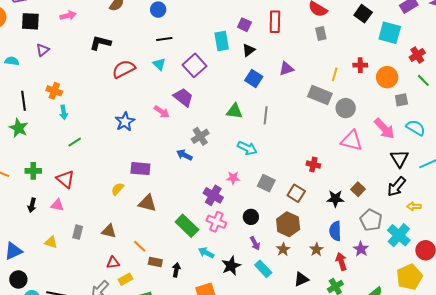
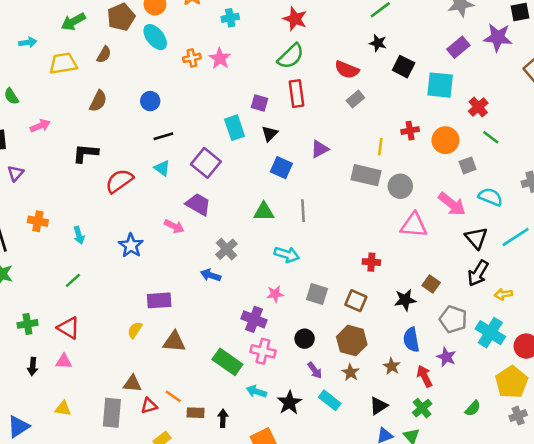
gray rectangle: (321, 33) -> (355, 99), turned 72
cyan arrow: (64, 112) -> (79, 235), moved
gray rectangle: (78, 232) -> (112, 413), moved, size x1.6
red triangle: (113, 263) -> (149, 406), moved

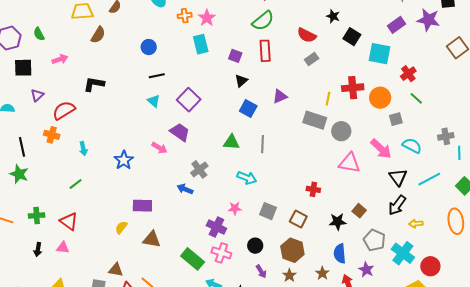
brown semicircle: (98, 101) -> (98, 35), moved
cyan rectangle: (235, 128) -> (201, 44), moved
red cross: (410, 131) -> (353, 88), size x1.5
red semicircle: (119, 181) -> (64, 110), moved

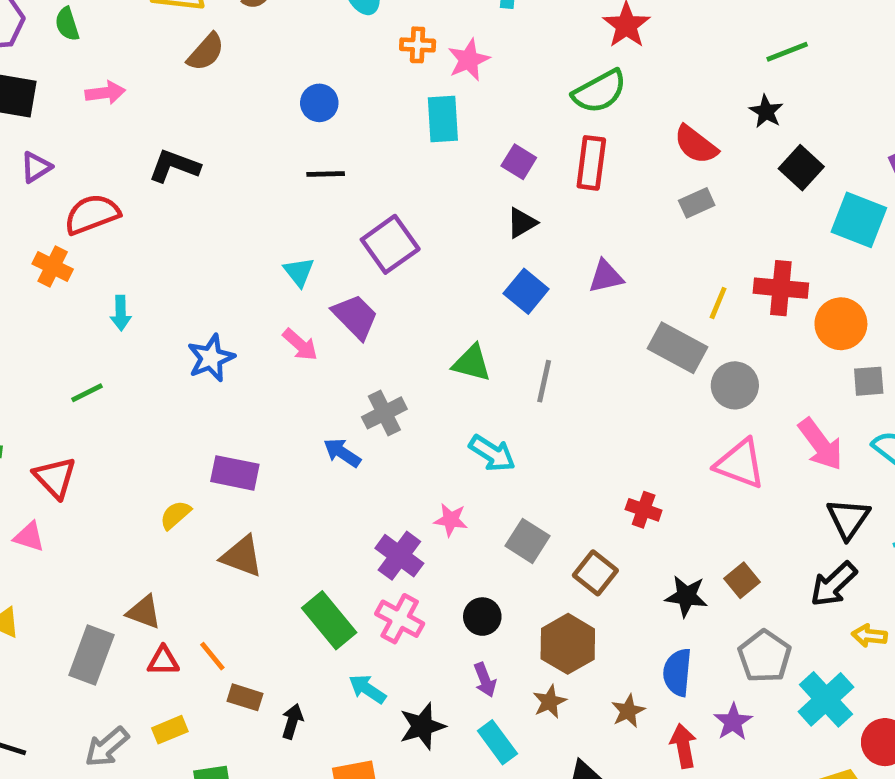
cyan triangle: (154, 101) -> (299, 272), moved

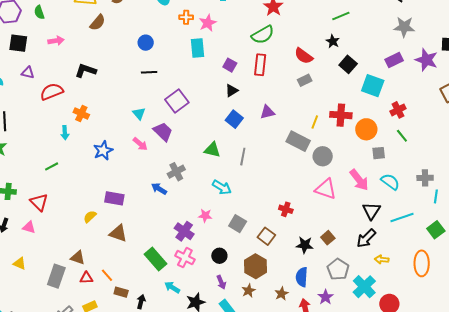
purple triangle: (36, 167) -> (28, 73), turned 48
orange cross: (53, 266) -> (81, 113), moved

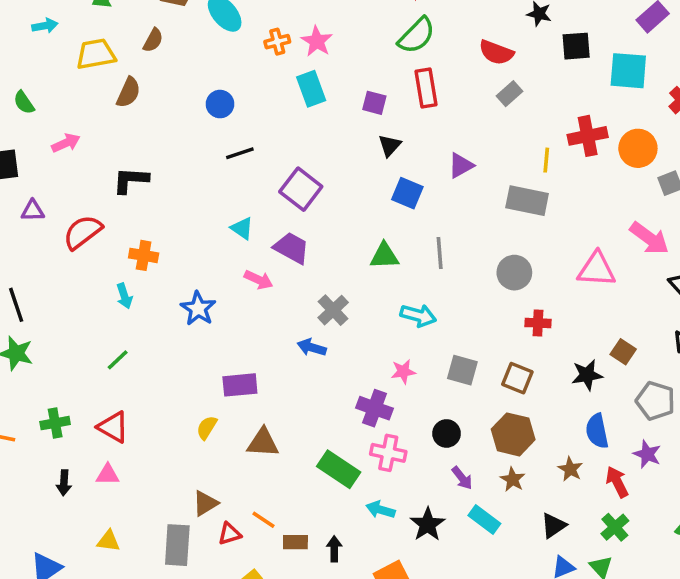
black square: (348, 64) -> (576, 46), turned -30
gray circle: (323, 156) -> (514, 273), moved
brown triangle: (78, 258) -> (205, 503), turned -35

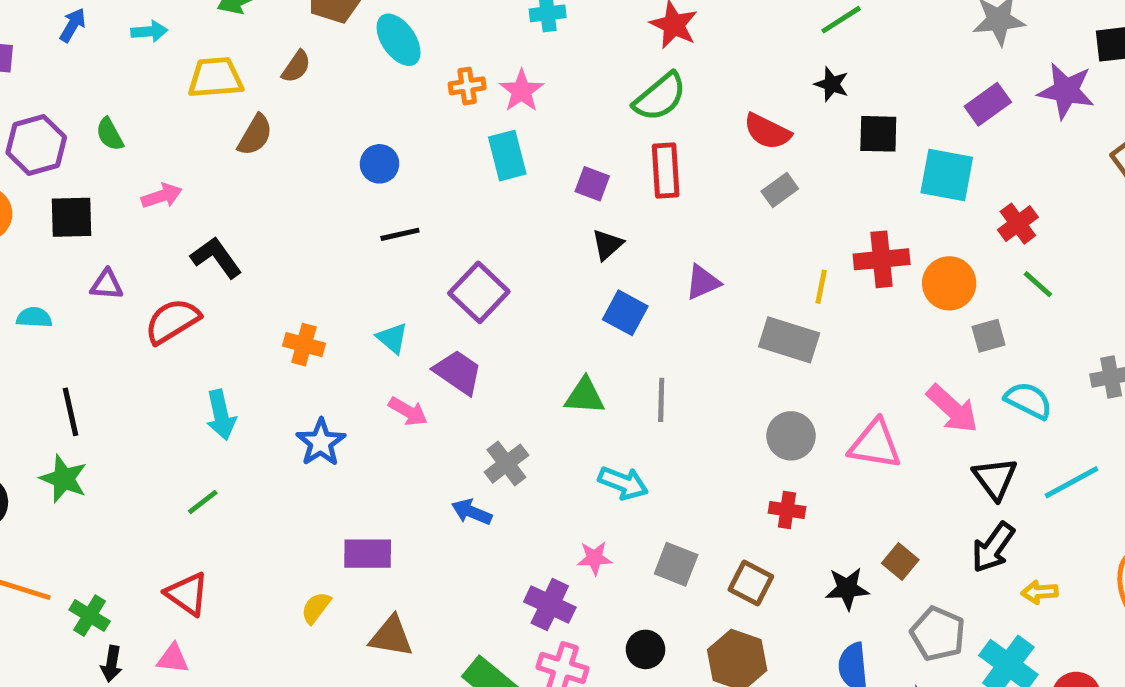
black L-shape: (131, 180) -> (216, 257), moved, turned 45
orange cross: (144, 255) -> (304, 345), moved
gray circle: (514, 273) -> (791, 436), moved
cyan arrow: (124, 296) -> (221, 415), size x1.4
green cross: (55, 423) -> (90, 616), moved, turned 36

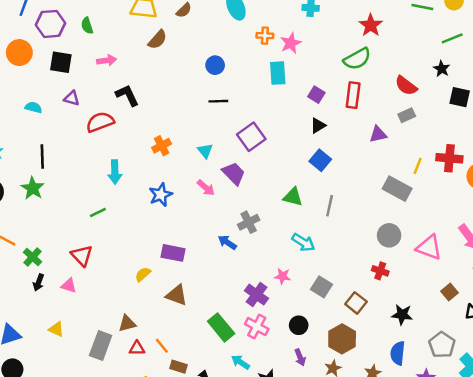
purple triangle: (703, 282) -> (378, 134), moved
orange cross: (304, 345) -> (162, 146), turned 36
brown square: (900, 561) -> (450, 292), moved

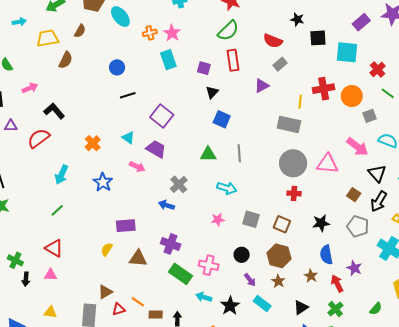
cyan arrow: (115, 172) -> (62, 175), turned 42
gray circle: (389, 235) -> (293, 163), size x1.4
purple cross: (256, 295) -> (171, 244), moved
gray pentagon: (442, 345) -> (358, 226), moved

